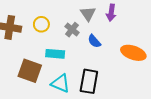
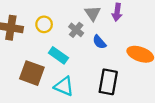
cyan rectangle: (55, 54) -> (58, 55), turned 30
black rectangle: (89, 81) -> (108, 82), moved

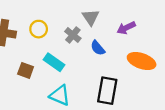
purple arrow: (117, 12) -> (126, 28), moved, turned 56
brown square: (32, 73) -> (26, 70), moved, size x0.6

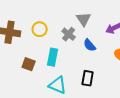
cyan rectangle: (54, 62) -> (53, 57), turned 66
black rectangle: (107, 91) -> (88, 78), moved, size x0.7

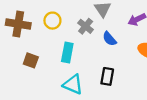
brown square: (29, 64) -> (31, 60), moved

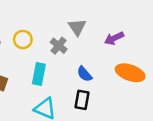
blue semicircle: (109, 39) -> (85, 74), moved

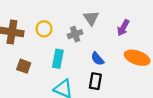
purple arrow: (114, 38) -> (123, 28), turned -35
gray cross: (59, 46) -> (75, 34), turned 32

